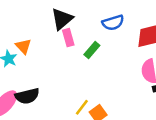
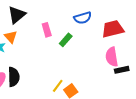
black triangle: (62, 19) -> (17, 15), moved
black semicircle: (27, 96) -> (14, 77), turned -78

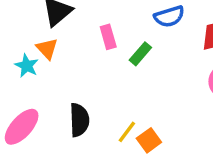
black semicircle: (14, 77) -> (79, 120), moved

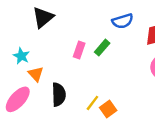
pink rectangle: (108, 37) -> (79, 50), moved, turned 35
orange triangle: (47, 49) -> (36, 74), moved

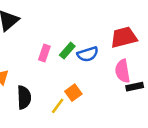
blue semicircle: (123, 21) -> (88, 54), moved
orange square: (108, 109) -> (73, 93), moved

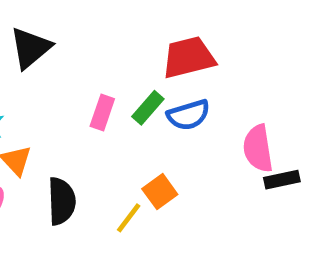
red trapezoid: (124, 37) -> (189, 57), moved

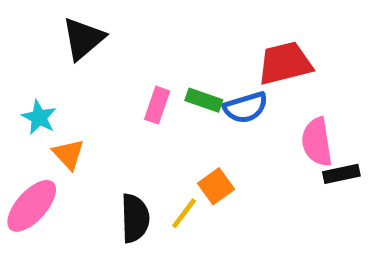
red trapezoid: (189, 57) -> (285, 63), moved
green rectangle: (148, 108) -> (204, 100), turned 68
black semicircle: (62, 201) -> (135, 218), moved

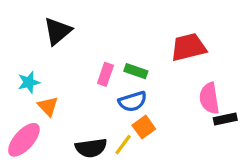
blue semicircle: (246, 108) -> (133, 101), moved
cyan star: (39, 117) -> (29, 82), turned 30
black semicircle: (135, 218) -> (91, 148), turned 84

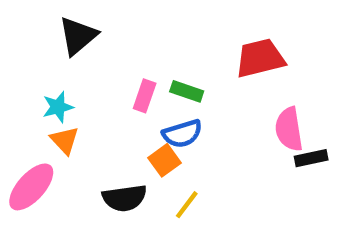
cyan star: (29, 82) -> (58, 107), moved
orange square: (144, 127) -> (165, 160), moved
yellow line: (123, 145) -> (187, 205), moved

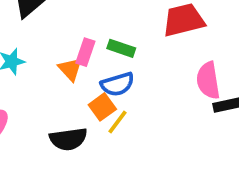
orange triangle: (65, 140) -> (70, 69), moved
yellow line: (187, 205) -> (117, 122), moved

